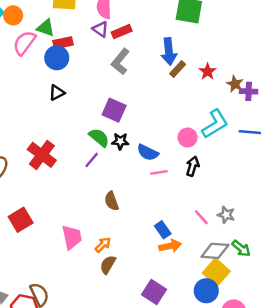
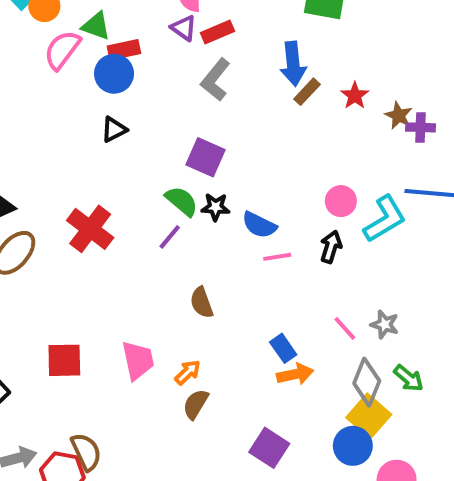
cyan L-shape: (215, 124) -> (385, 219), moved
pink circle: (188, 138) -> (341, 201), moved
red square: (21, 220) -> (64, 360), moved, turned 30
gray diamond: (215, 251) -> (367, 382), turned -72

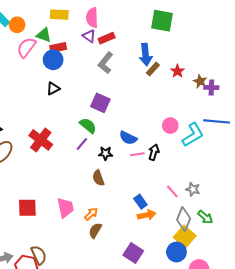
black star: (215, 207) -> (106, 153), moved
black arrow: (331, 247) -> (154, 152), moved

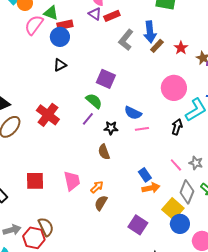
gray L-shape: (106, 63) -> (126, 40), moved
pink circle: (170, 126) -> (174, 88), moved, size x1.6
black arrow: (154, 152) -> (177, 127), moved
yellow square: (185, 237) -> (173, 209), moved

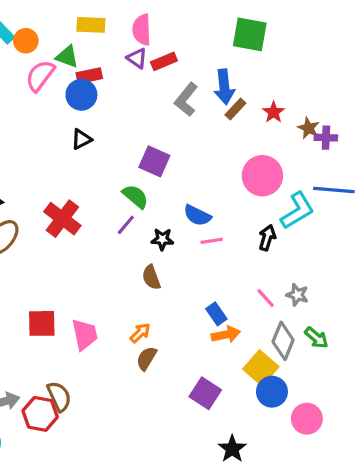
pink trapezoid: (72, 181) -> (85, 335), moved

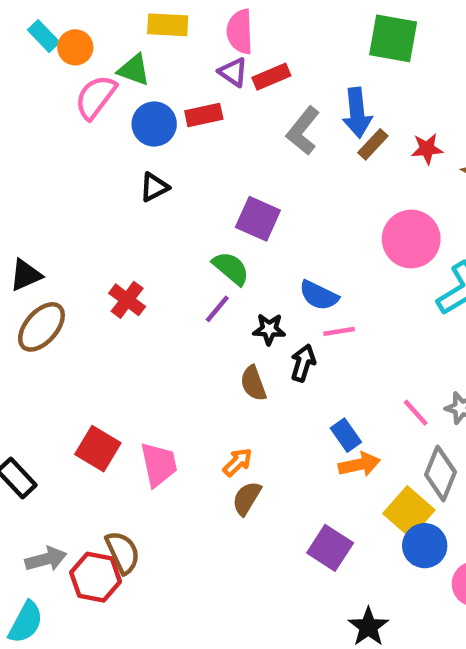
red rectangle: (89, 76) -> (204, 115), moved
red star: (274, 112) -> (427, 149), turned 30
red cross: (62, 219) -> (127, 300), size x0.7
black arrow: (267, 238) -> (303, 363), moved
red square: (42, 323) -> (98, 449), turned 32

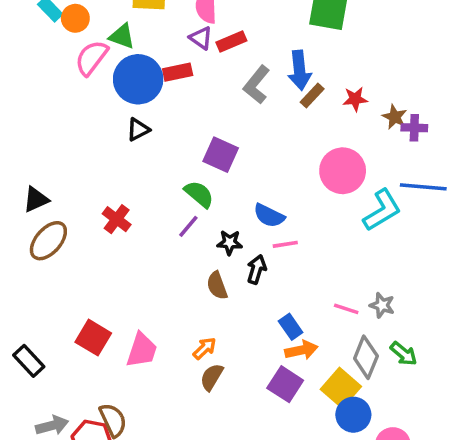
blue circle: (154, 124) -> (138, 79), size x1.4
pink line: (416, 413) -> (346, 309), turned -30
pink trapezoid: (159, 464) -> (142, 350), turned 30
purple square: (330, 548) -> (285, 384), moved

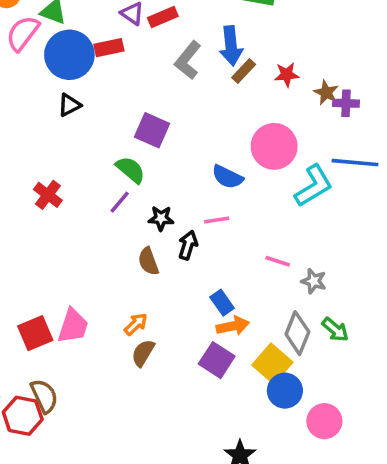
blue semicircle: (269, 216) -> (227, 177), moved
pink line: (346, 309) -> (278, 261), moved
red square: (93, 338) -> (35, 333), moved, turned 36

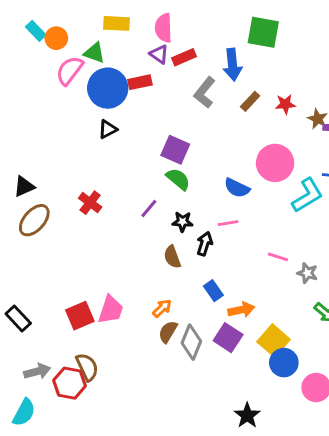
blue arrow: (231, 46) -> (232, 65), moved
green semicircle: (130, 170) -> (178, 179), moved
blue rectangle: (222, 303) -> (213, 291), moved
gray diamond: (297, 333) -> (191, 342), moved

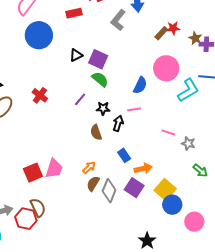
blue circle: (108, 88) -> (39, 35), moved
brown rectangle: (250, 101) -> (161, 33), moved
black triangle: (108, 129) -> (76, 55), moved
blue semicircle: (237, 188) -> (140, 85), turned -90

